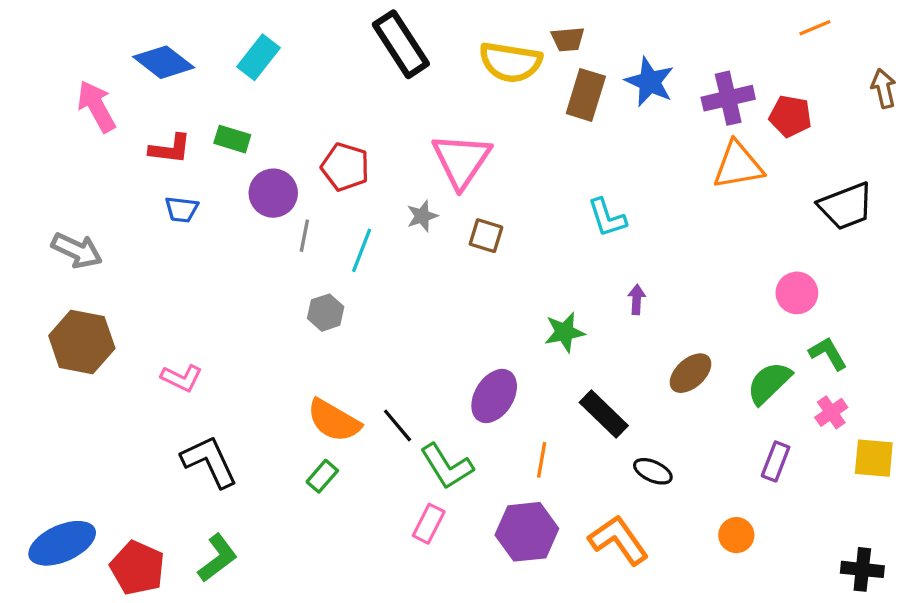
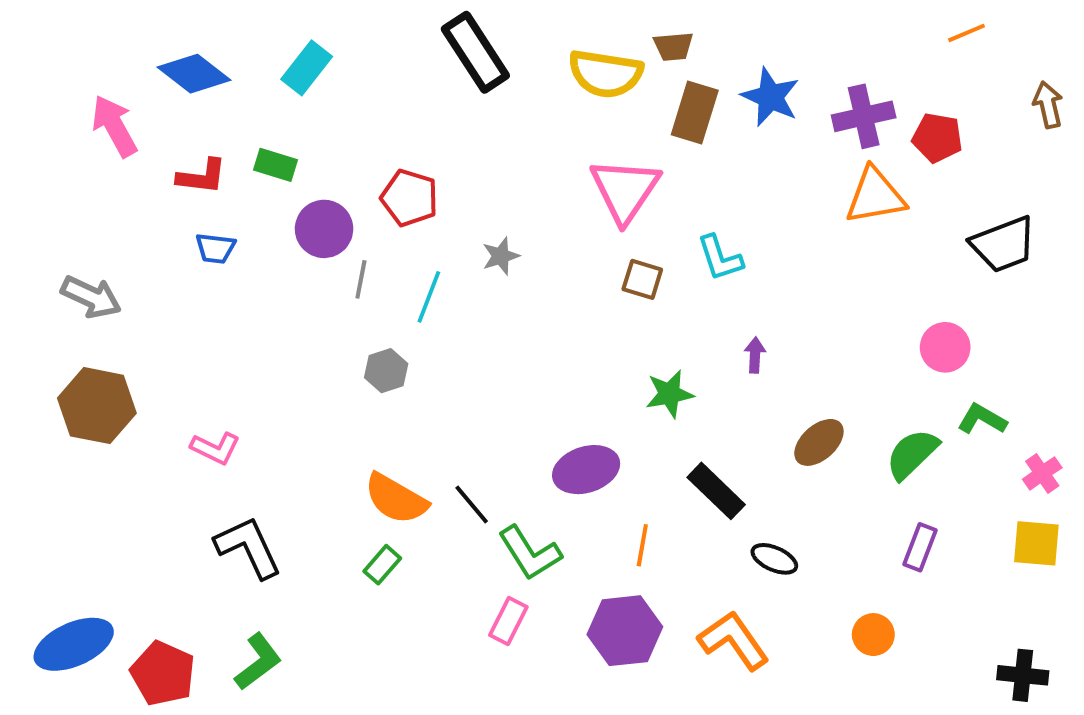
pink triangle: (461, 160) -> (625, 190), moved
brown square: (486, 236) -> (642, 279), moved
green L-shape: (828, 353) -> (982, 419), turned -30
purple ellipse: (494, 396) -> (586, 470), turned 40
pink cross: (831, 412) -> (1042, 473), moved

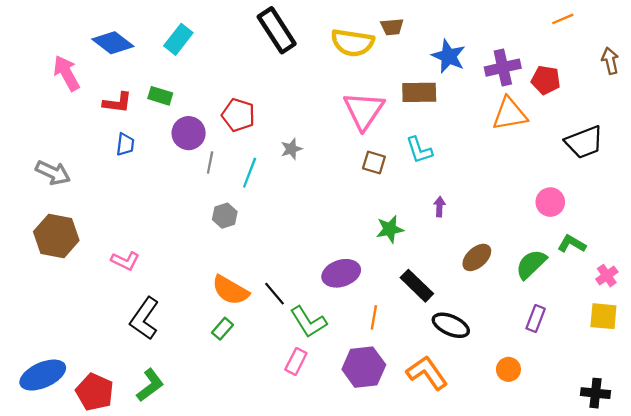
brown rectangle: (695, 112) -> (419, 92), moved, turned 72
blue trapezoid: (215, 248) -> (125, 144), turned -90
black L-shape: (248, 547) -> (144, 318), turned -120
black ellipse: (774, 559) -> (451, 325), size x1.4

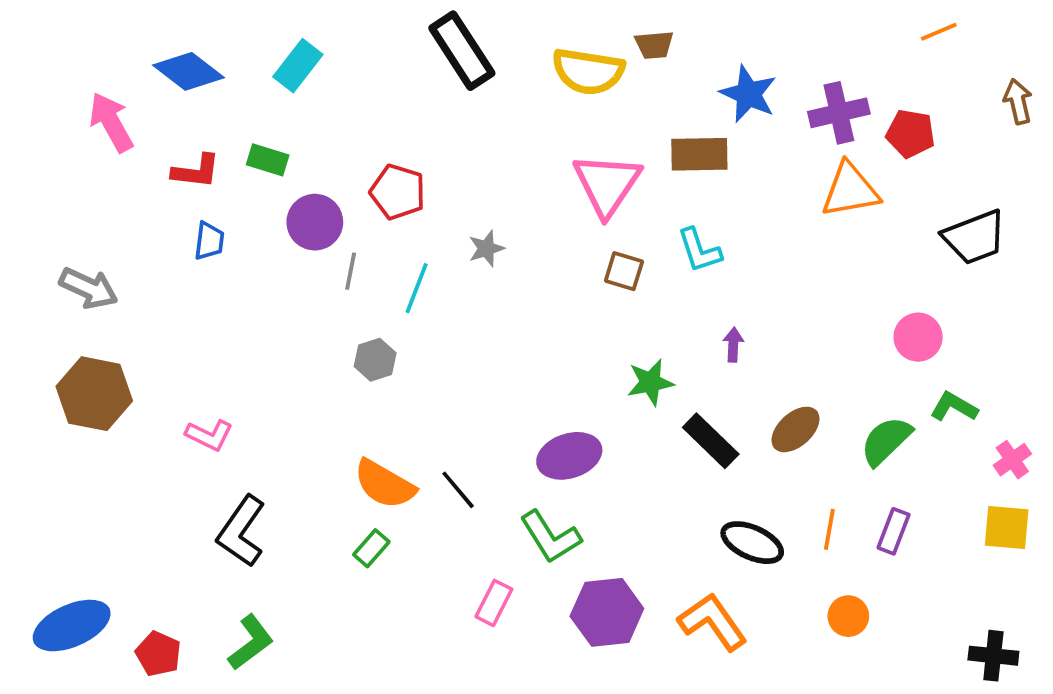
black rectangle: (417, 286) -> (711, 441), moved
orange line: (374, 317) -> (829, 529), moved
green L-shape: (308, 322) -> (550, 537), moved
red pentagon: (95, 392) -> (158, 654), size x0.7

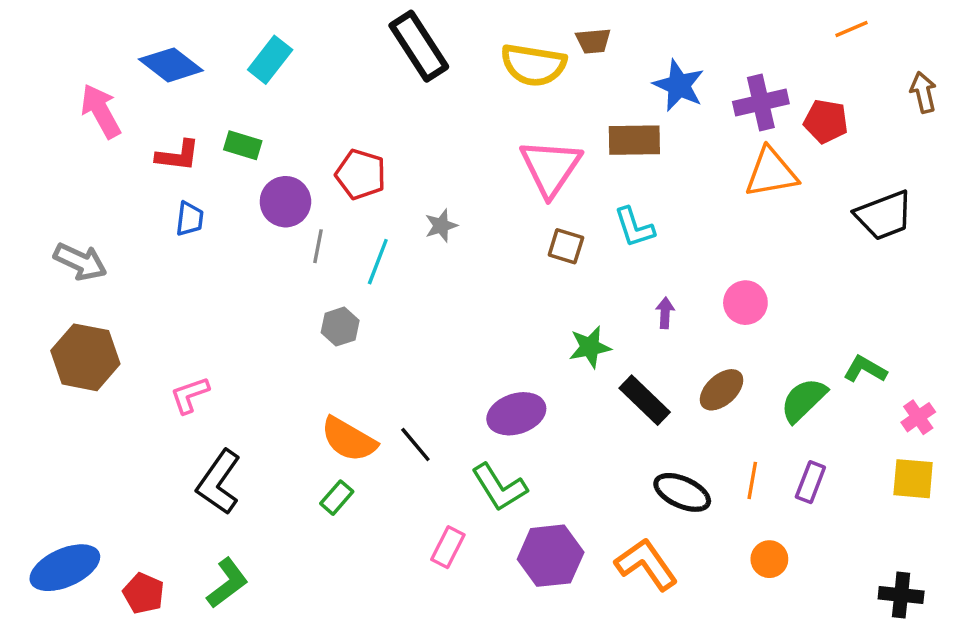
pink circle: (918, 337) -> (745, 303), moved
pink L-shape: (209, 435) -> (190, 395), turned 135

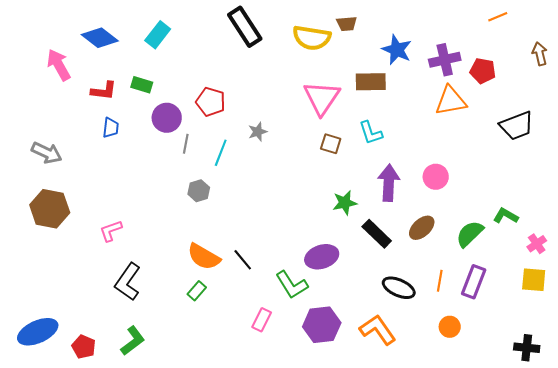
purple arrow: (665, 313) -> (389, 183), size x2.0
purple ellipse: (516, 414) -> (322, 257), moved
purple rectangle: (810, 482) -> (474, 282), size x1.4

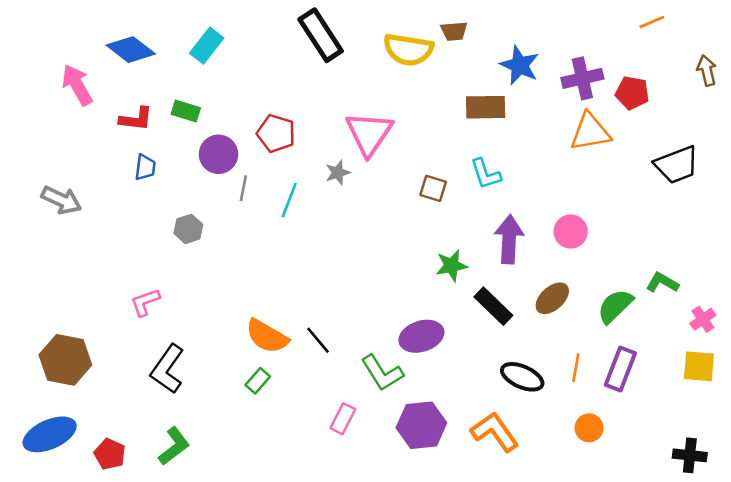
pink triangle: (322, 98) -> (369, 133), moved
gray hexagon: (199, 191) -> (188, 229), moved
brown hexagon: (50, 209) -> (65, 360), moved

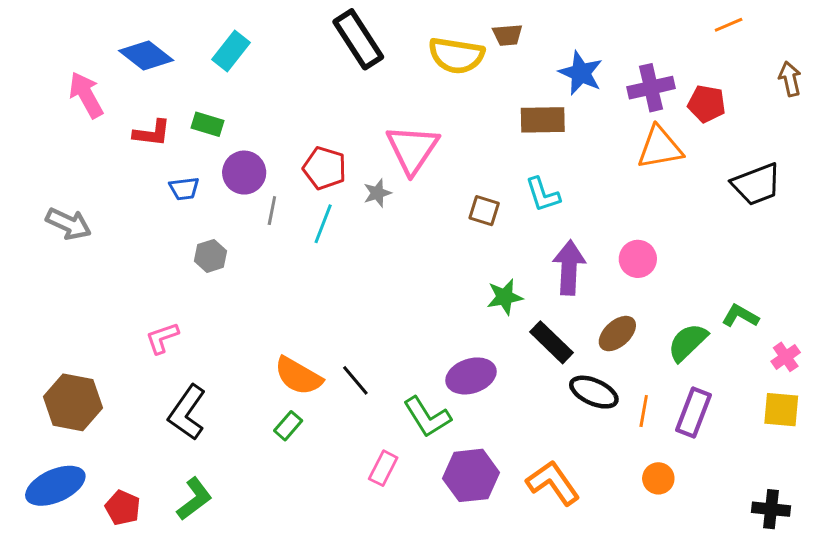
red pentagon: (276, 133) -> (325, 168), moved
blue trapezoid: (145, 167) -> (184, 189), moved, turned 76
black ellipse: (522, 377) -> (594, 392), moved

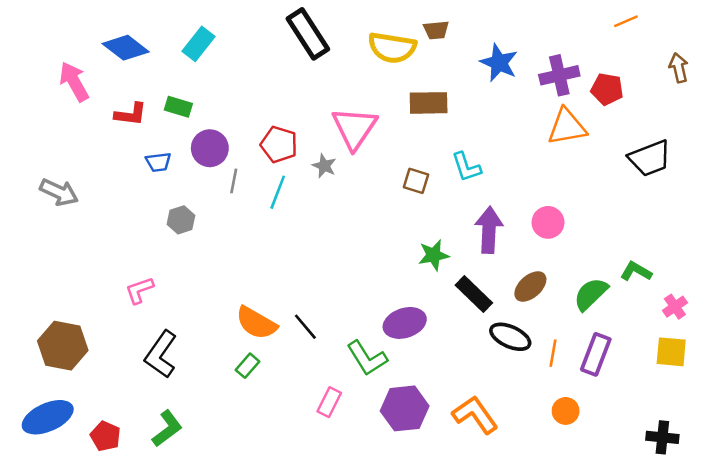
brown rectangle: (543, 120) -> (429, 103), moved
gray star: (377, 193) -> (324, 166), turned -30

